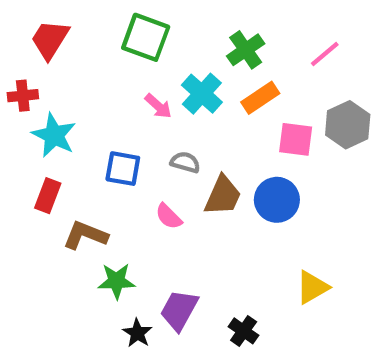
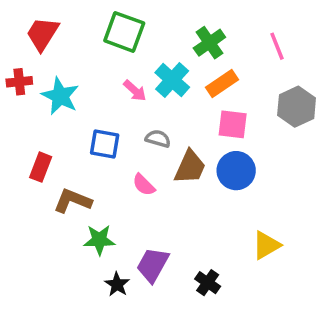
pink line: (325, 54) -> (277, 46), turned -72
cyan star: (54, 135) -> (60, 96), moved
pink square: (296, 139) -> (233, 124), moved

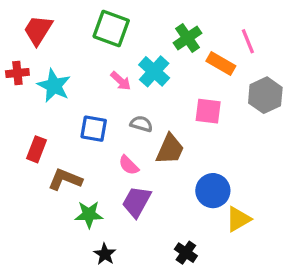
orange rectangle: (222, 84) -> (221, 63), moved, turned 64
blue circle: (236, 171) -> (213, 191), moved
purple trapezoid: (153, 265) -> (137, 202), moved

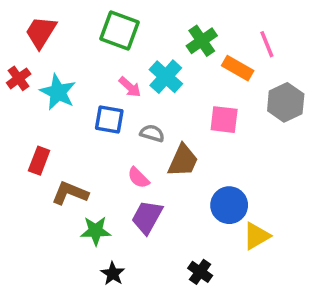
red cross: (17, 73) -> (19, 78), turned -30
blue square: (94, 129) -> (109, 120), moved

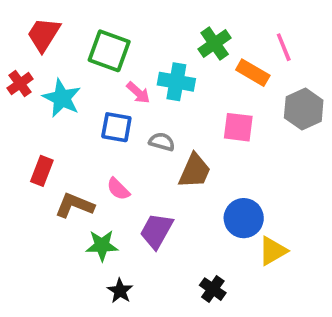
green square: (120, 30) -> (109, 51), moved
cyan cross: (166, 77) -> (176, 82), turned -32
pink semicircle: (138, 178) -> (118, 189), moved

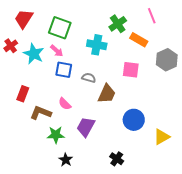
pink line: (284, 47) -> (152, 16), moved
pink arrow: (138, 93) -> (57, 51), moved
yellow triangle: (273, 251) -> (162, 137), moved

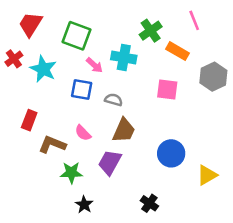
pink arrow: (57, 51) -> (94, 65), moved
brown trapezoid: (107, 94) -> (124, 130), moved

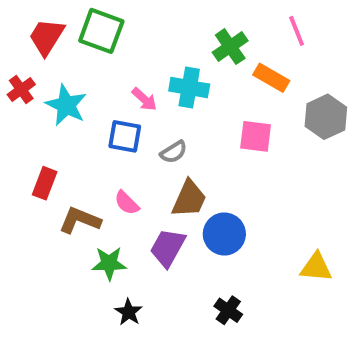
green square: (76, 36) -> (101, 31), moved
gray semicircle: (114, 100) -> (174, 152), turned 132
blue circle: (171, 153) -> (224, 234), moved
yellow triangle: (207, 175) -> (316, 267), turned 35

